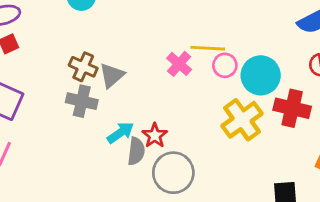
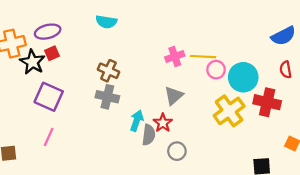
pink cross: (179, 64) -> (175, 57), moved, turned 30
gray triangle: (112, 75) -> (174, 96), moved
cyan arrow: (120, 133) -> (137, 121), turned -36
gray circle: (173, 173) -> (177, 151), size x0.6

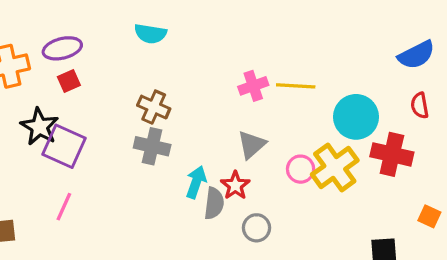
black star: (32, 62) -> (39, 127), moved
pink circle: (216, 70) -> (301, 169), moved

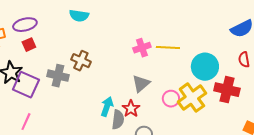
gray cross: (152, 146) -> (58, 76), moved

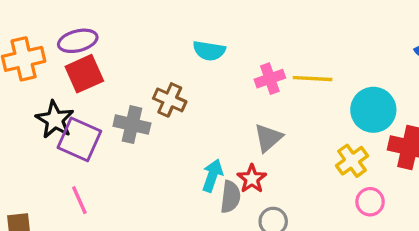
cyan semicircle: (79, 16) -> (209, 51), moved
red square: (29, 45) -> (84, 74), size x1.6
yellow cross: (192, 98) -> (352, 161), size x0.7
pink circle: (171, 99) -> (370, 202), moved
pink line: (26, 122) -> (79, 200), turned -48

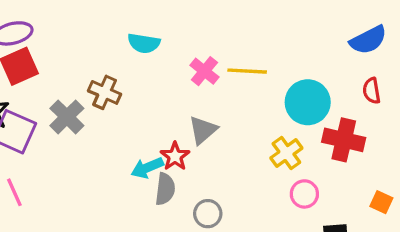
pink cross: (270, 79) -> (204, 71), turned -32
gray cross: (132, 125) -> (67, 117), turned 32
cyan arrow: (212, 175) -> (147, 168), turned -132
red star: (252, 179) -> (175, 156), moved

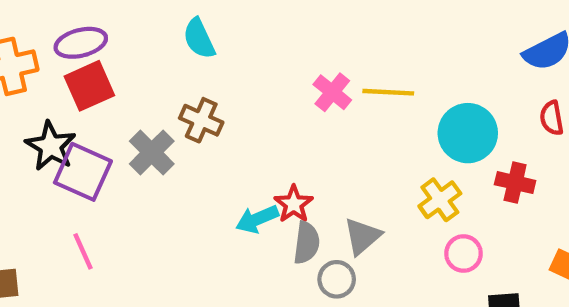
cyan semicircle: (144, 43) -> (199, 38), moved, turned 56
gray triangle: (203, 130) -> (362, 236), moved
red cross: (344, 140) -> (515, 183), size x0.7
gray semicircle: (165, 189) -> (307, 243), moved

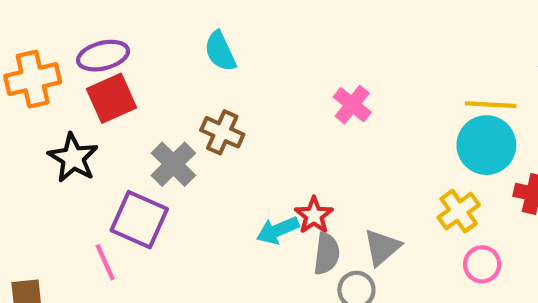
yellow line: (388, 92) -> (491, 105), moved
purple square: (83, 172) -> (139, 220), moved

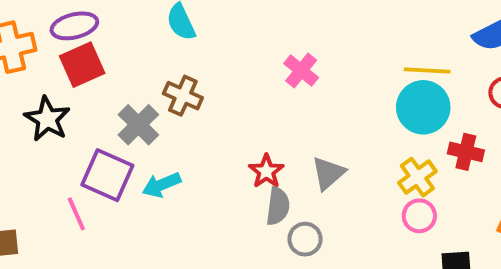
yellow cross: (459, 211) -> (417, 177), moved
cyan arrow: (278, 230) -> (162, 185), moved
gray triangle: (382, 247) -> (328, 173), moved

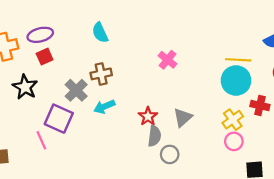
red square: (82, 65) -> (45, 57), size x0.7
brown cross: (183, 96) -> (101, 74), turned -36
cyan arrow: (162, 185) -> (104, 107), moved

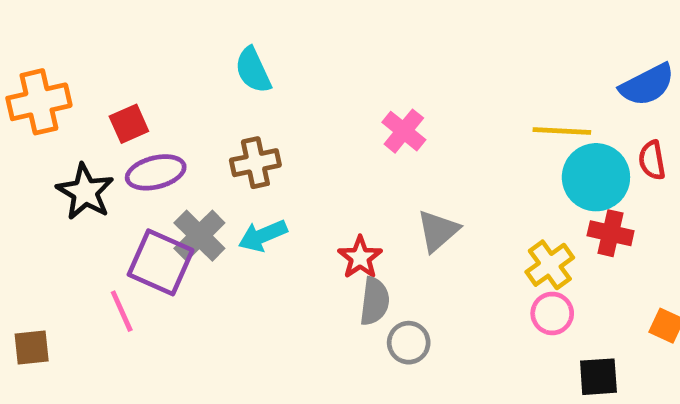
purple ellipse: (40, 35) -> (156, 172), moved
cyan circle: (236, 80) -> (596, 177), moved
gray cross: (76, 90) -> (199, 236), moved
gray triangle: (183, 117) -> (438, 231), moved

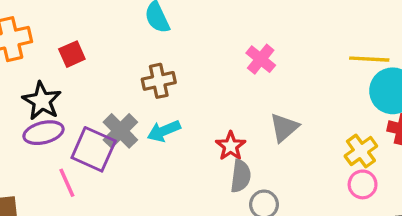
purple ellipse: (156, 172) -> (43, 133), moved

